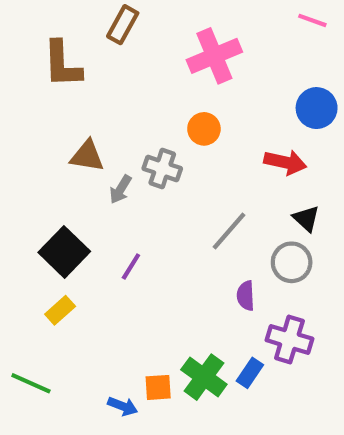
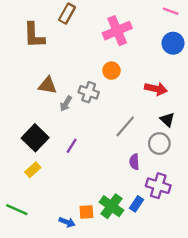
blue circle: (317, 108) -> (173, 43), moved

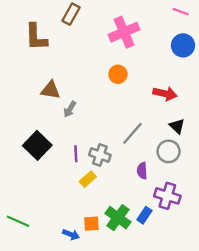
gray cross: (89, 92) -> (100, 155), moved
purple line: (72, 146) -> (76, 154), turned -35
yellow rectangle: (33, 170) -> (88, 179), moved

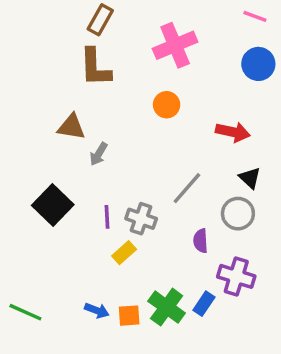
brown L-shape: (36, 37) -> (95, 67), moved
blue arrow: (71, 234) -> (97, 310), moved

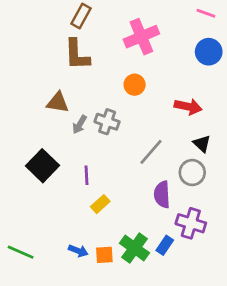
gray cross: (141, 219) -> (107, 122), moved
purple semicircle: (201, 241) -> (162, 194), size x1.4

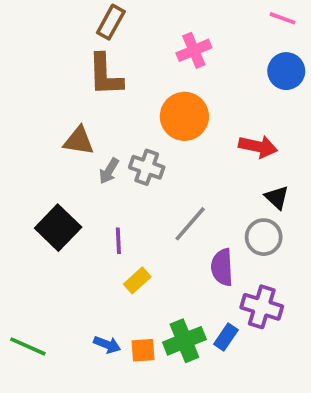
pink cross: (141, 37) -> (194, 50), size x0.7
orange circle: (135, 85) -> (184, 116), size x1.6
gray line: (151, 152) -> (190, 224), moved
green cross: (135, 248) -> (184, 341), turned 32

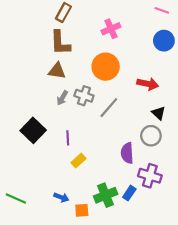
brown triangle: (79, 141) -> (57, 71), moved
gray line: (190, 224) -> (109, 108), moved
orange square: (143, 350) -> (82, 210), moved

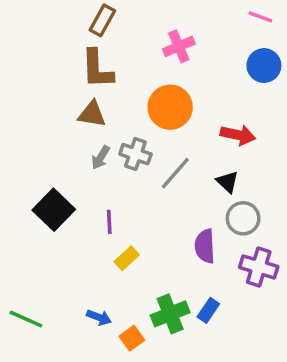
black triangle: (159, 113) -> (227, 182), moved
purple cross: (150, 176) -> (259, 267), moved
orange square: (82, 210) -> (132, 338), turned -32

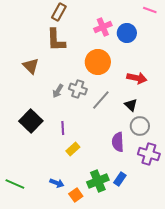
blue circle: (264, 65) -> (127, 33), moved
brown triangle: (92, 114) -> (31, 66), moved, turned 36

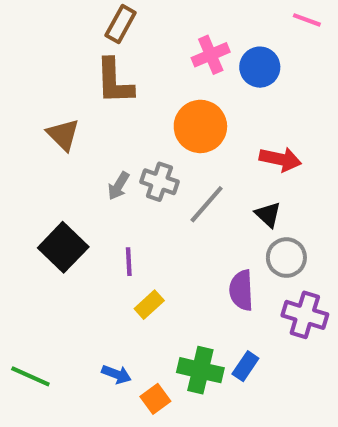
green cross: (98, 181) -> (200, 370), turned 35

